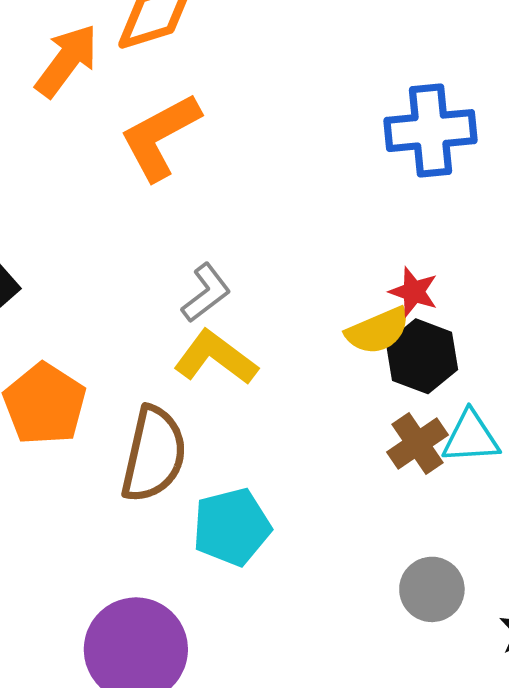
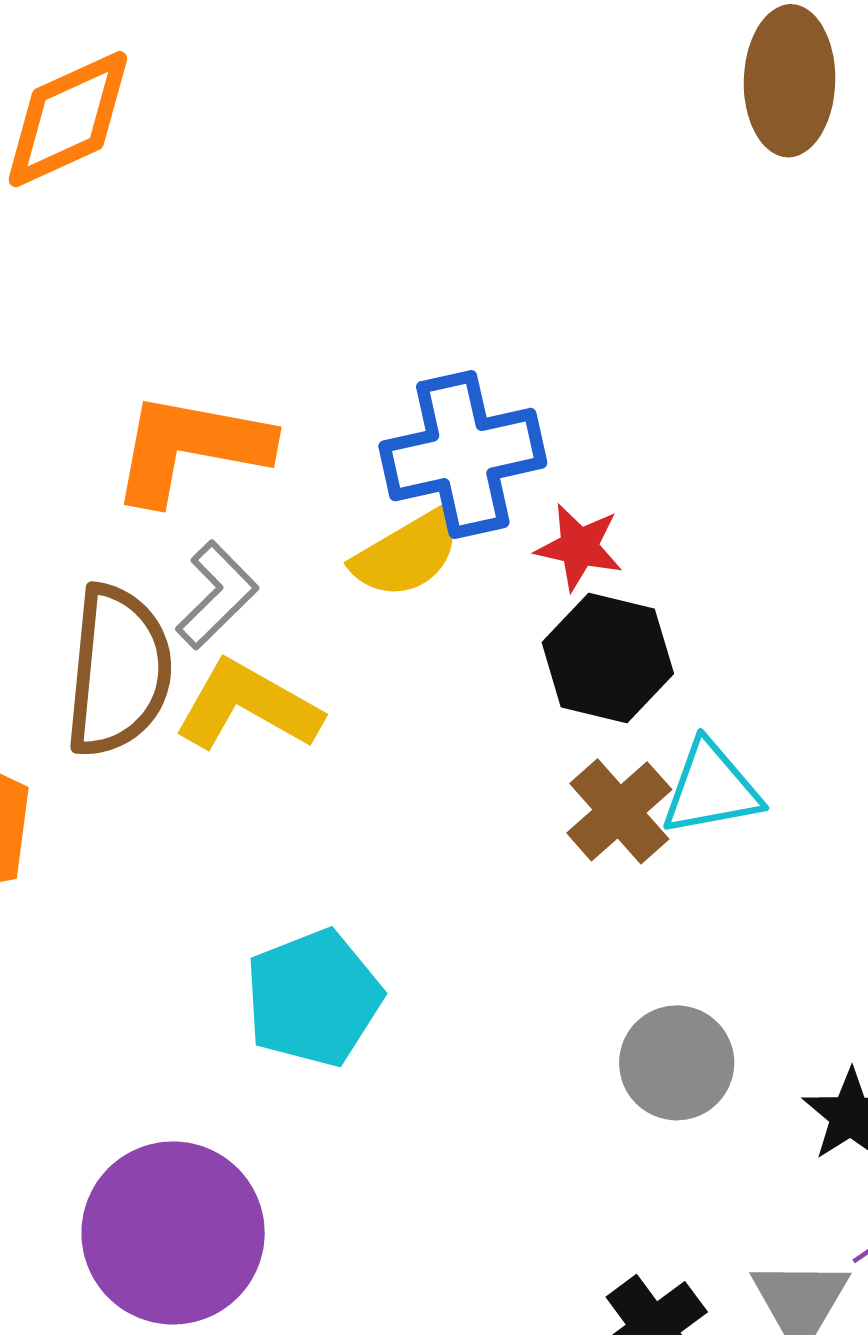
blue cross: (431, 131) -> (463, 455), moved
orange L-shape: (160, 137) -> (191, 448), moved, turned 46
yellow semicircle: (378, 331) -> (407, 554), moved
brown semicircle: (154, 454) -> (118, 671), moved

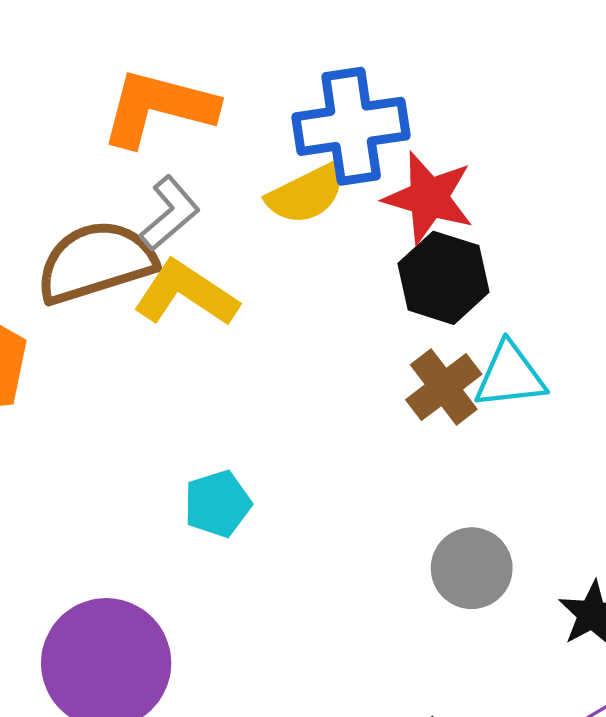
red star: (579, 547) -> (429, 198), size x1.5
brown semicircle: (118, 671) -> (96, 262), turned -117
cyan pentagon: (313, 998) -> (218, 504), size x0.7

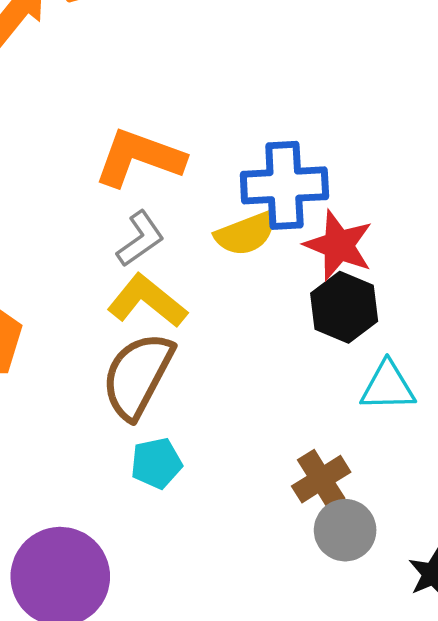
brown semicircle: (96, 262) -> (138, 376), moved, turned -50
brown cross: (444, 387) -> (321, 479), moved

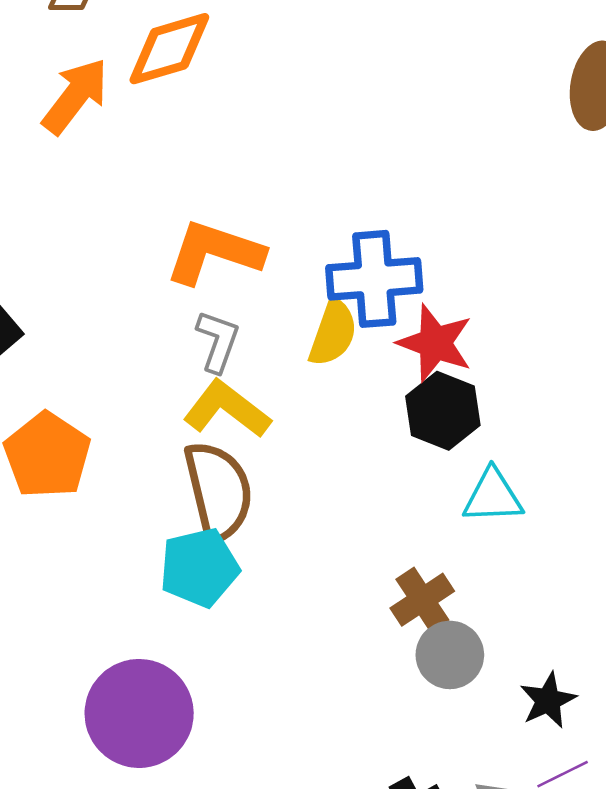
yellow semicircle: (246, 234) -> (333, 333), turned -48
gray L-shape: (140, 239) -> (218, 341), turned -34
brown semicircle: (138, 376) -> (218, 491), turned 140
cyan pentagon: (156, 463) -> (199, 568), moved, size x1.4

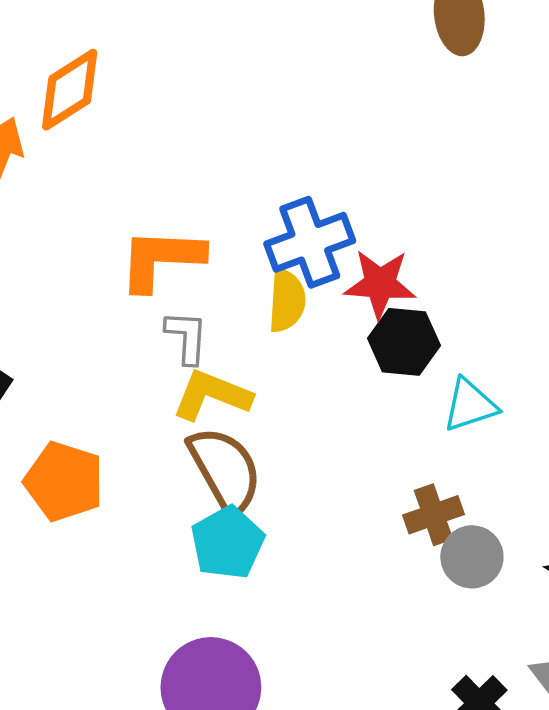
brown cross: (422, 600) -> (434, 515), turned 30

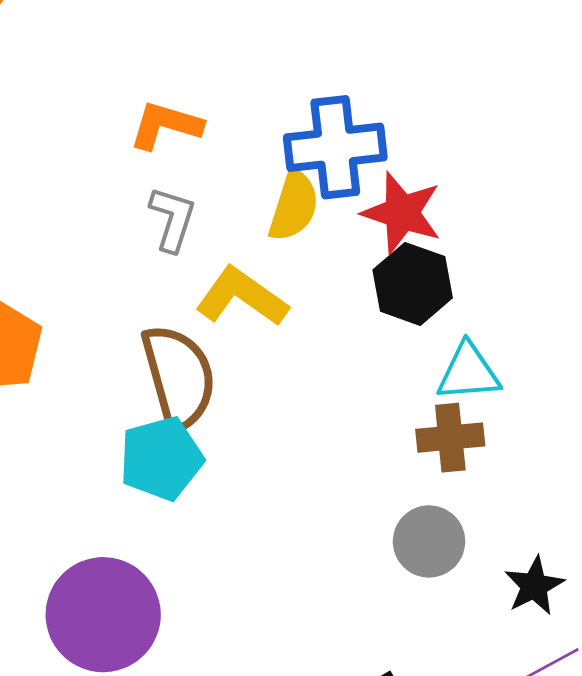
orange L-shape: (161, 259) -> (166, 125), size x0.7
yellow L-shape: (212, 395) -> (242, 297), moved
brown cross: (434, 515) -> (450, 438), moved

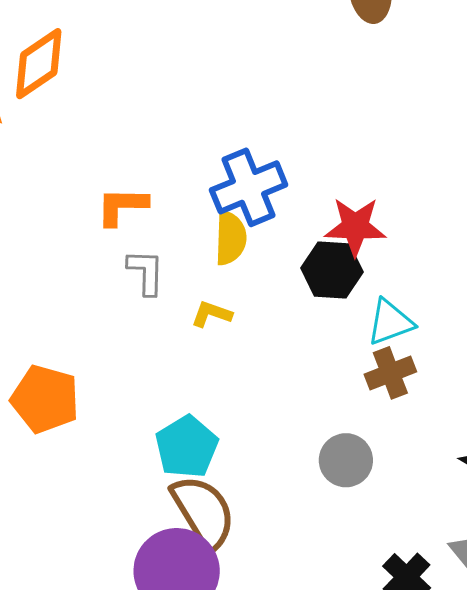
red star: (402, 213) -> (355, 227), moved
yellow L-shape: (242, 297) -> (212, 314), size x0.6
brown semicircle: (179, 377) -> (203, 512), moved
gray circle: (429, 541) -> (346, 460), moved

